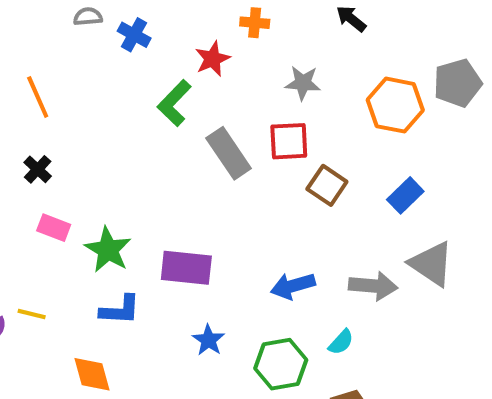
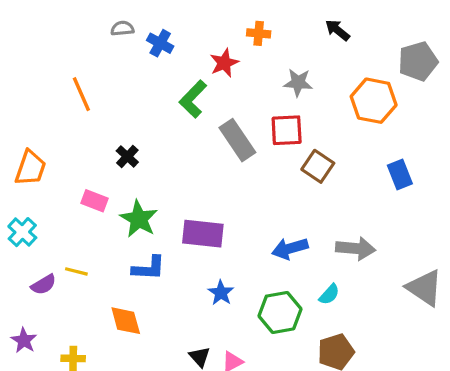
gray pentagon: (458, 83) -> (418, 61), moved
black cross: (38, 169) -> (127, 156), moved
blue rectangle: (405, 195) -> (400, 175), moved, turned -68
gray triangle: (431, 264) -> (424, 288), moved

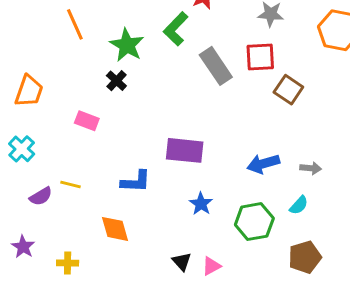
green star: (139, 219) -> (127, 45), moved
gray arrow: (356, 248) -> (311, 168), moved, size x0.6

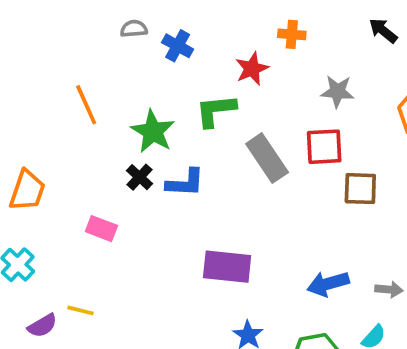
green L-shape: (176, 29) -> (216, 111), turned 40
brown square: (288, 90) -> (360, 189), turned -32
blue L-shape: (136, 182) -> (185, 183), moved

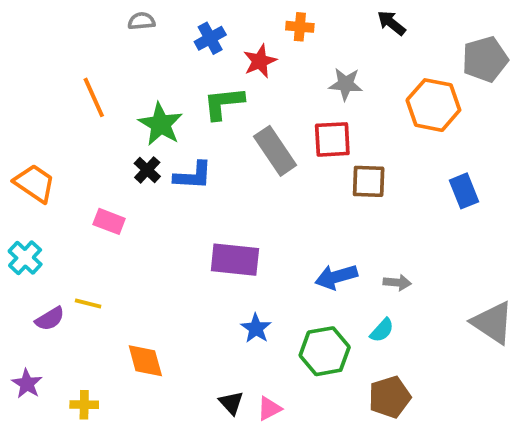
blue cross: (178, 46) -> (210, 38), moved, turned 32
orange trapezoid: (27, 190) -> (35, 183), turned -75

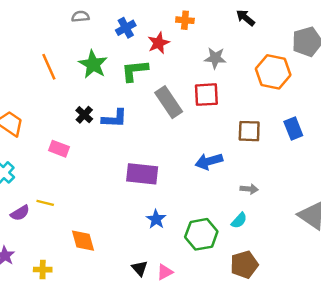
green star: (161, 124) -> (93, 64), moved
brown square: (369, 181) -> (249, 131), moved
blue arrow: (336, 277) -> (209, 161), moved

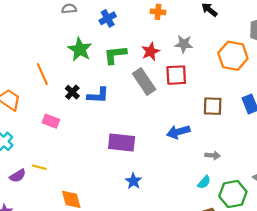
red star: (159, 43) -> (150, 52), moved
orange line: (49, 67) -> (42, 74), moved
green hexagon: (201, 234) -> (233, 194), moved

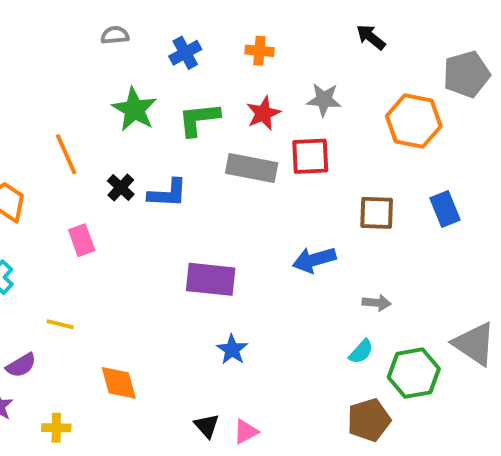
orange cross: (158, 12) -> (259, 51), moved
gray rectangle: (144, 81) -> (252, 168), turned -45
pink rectangle: (51, 121) -> (82, 240), turned 49
purple semicircle: (18, 176) -> (21, 365), moved

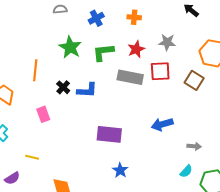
orange line: (66, 154) -> (35, 70), turned 30
brown square: (377, 213) -> (194, 80), moved, turned 30

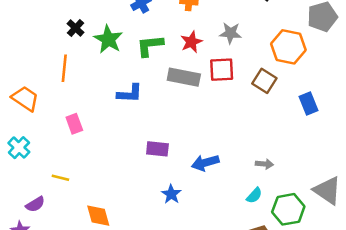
black cross: (63, 87) -> (76, 28), moved
blue arrow: (162, 124) -> (205, 163), moved
purple rectangle: (109, 134) -> (157, 149), size x0.7

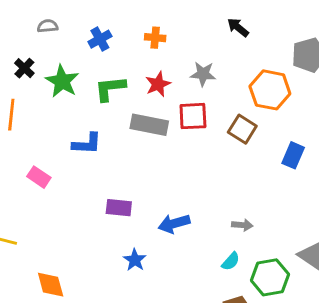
blue rectangle: (308, 104) -> (293, 155), turned 45
pink rectangle: (74, 124) -> (39, 177), moved, turned -36

